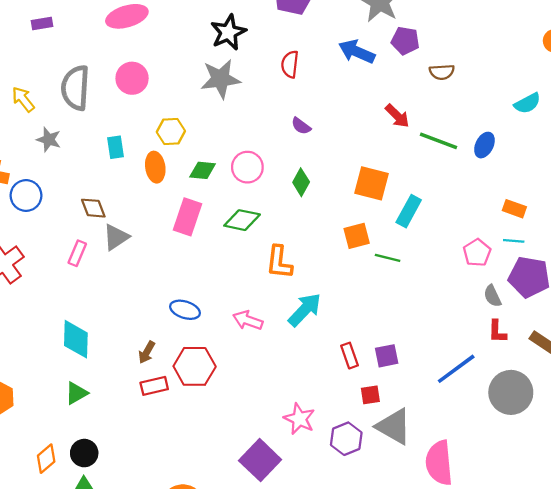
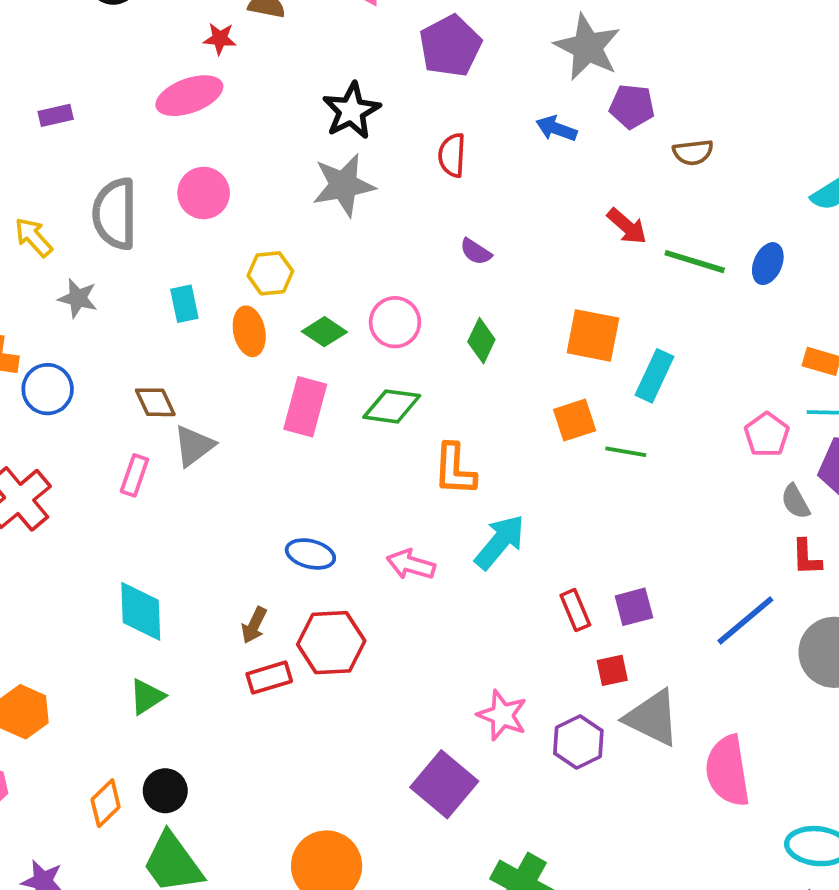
blue arrow: (357, 52) -> (556, 129), size x0.7
green diamond: (203, 170) -> (324, 332), turned 32

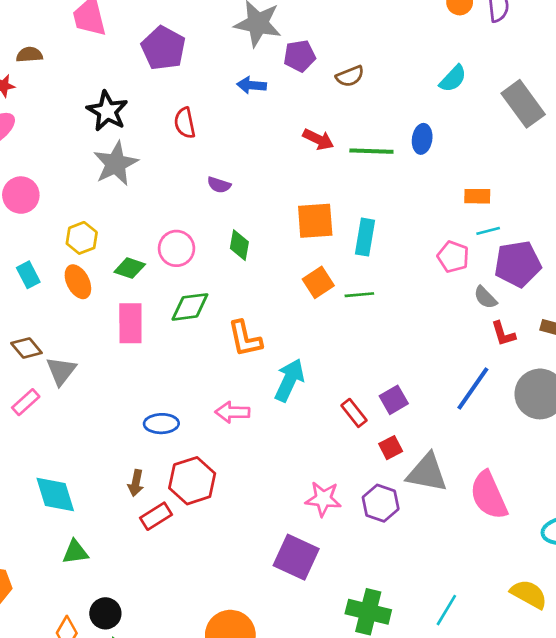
pink rectangle: (134, 475) -> (26, 402), turned 44
green triangle: (147, 697) -> (75, 552), turned 40

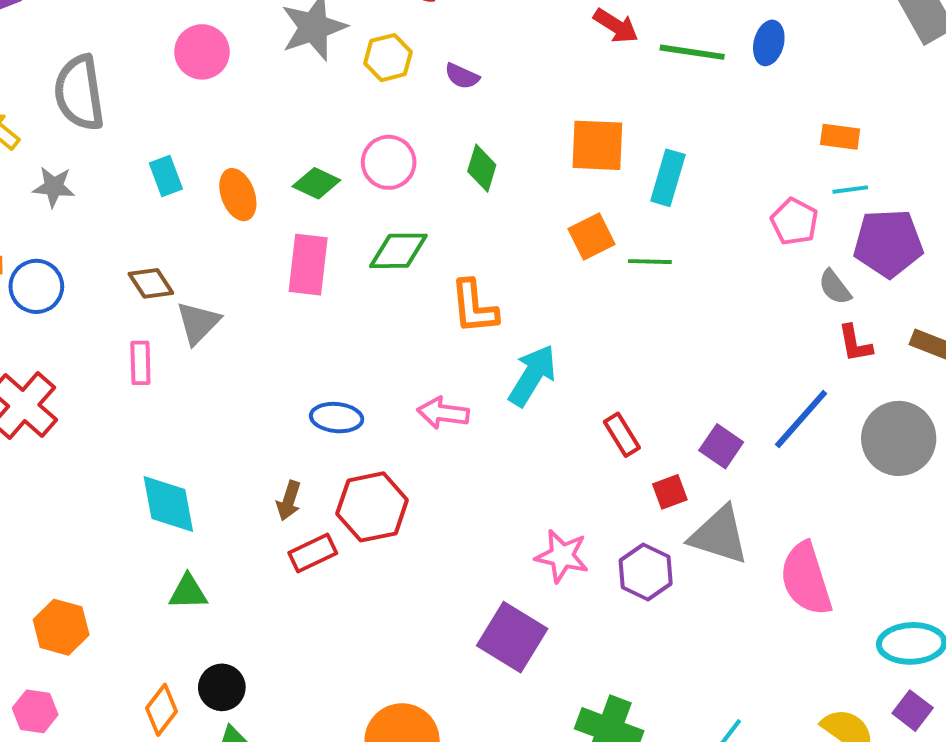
pink circle: (21, 195) -> (202, 52), moved
yellow hexagon: (82, 238) -> (388, 58), moved
purple square: (394, 400) -> (721, 446), moved, turned -32
pink rectangle: (26, 402) -> (140, 363), turned -56

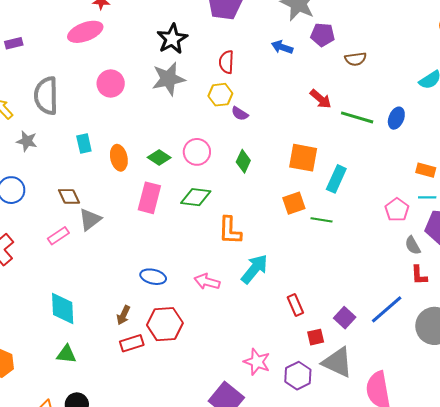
yellow hexagon: (388, 58) -> (220, 95), moved
pink rectangle: (140, 363) -> (58, 236), turned 50

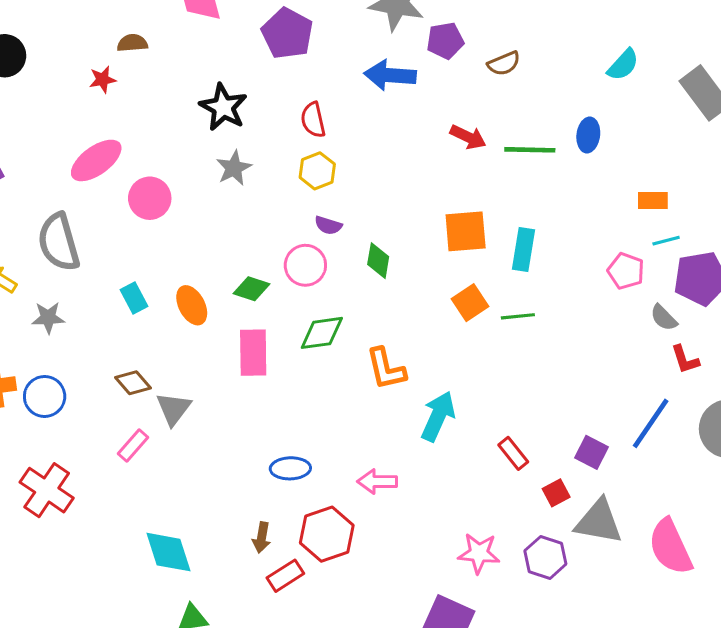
pink ellipse: (85, 32) -> (96, 160), moved
blue arrow: (282, 47) -> (390, 75), size x1.5
gray star: (168, 79) -> (234, 168), size x0.7
purple semicircle: (240, 114) -> (328, 225), moved
pink arrow: (207, 282) -> (377, 482), moved

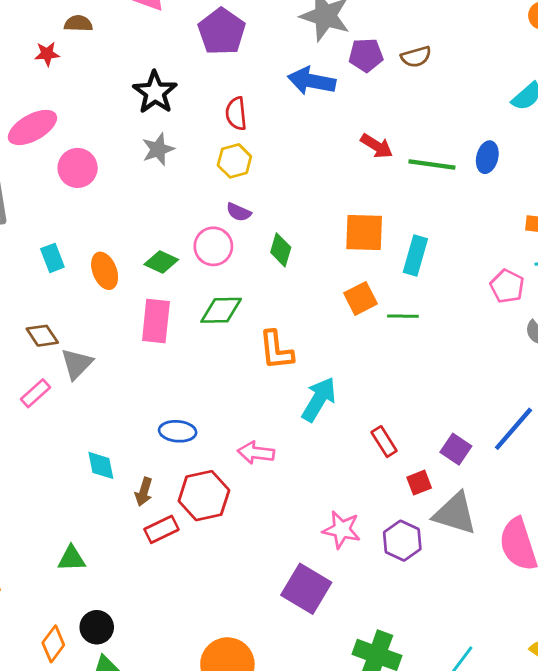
brown semicircle: (504, 63) -> (416, 57), moved
cyan diamond: (169, 552) -> (101, 465), moved, size x0.7

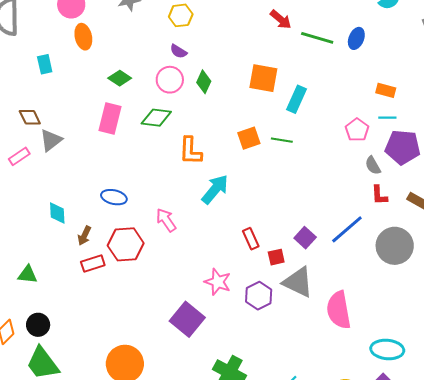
pink circle: (213, 246) -> (170, 80), moved
orange ellipse: (105, 271) -> (83, 37), moved
orange square: (361, 298) -> (249, 138), moved
red rectangle: (384, 442) -> (251, 239), moved
pink arrow: (256, 453) -> (166, 220), turned 40

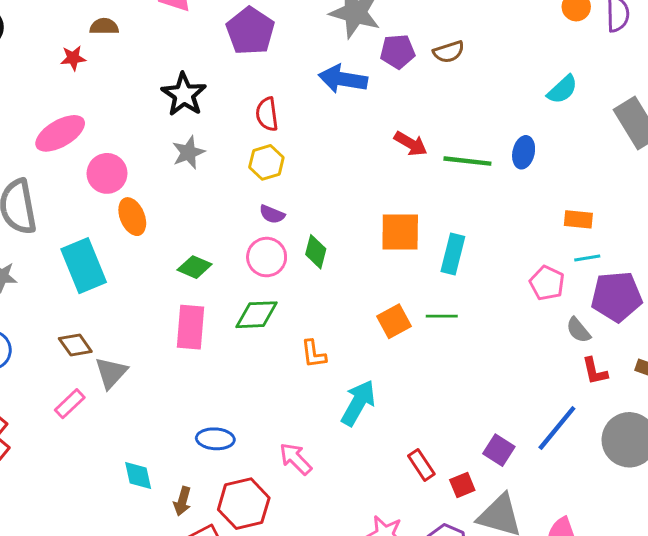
cyan rectangle: (45, 64) -> (84, 266), size x1.8
orange L-shape: (190, 151) -> (314, 354), size x0.7

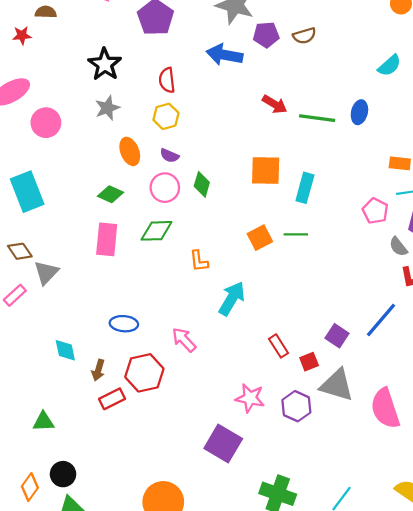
orange ellipse: (132, 217) -> (130, 151), moved

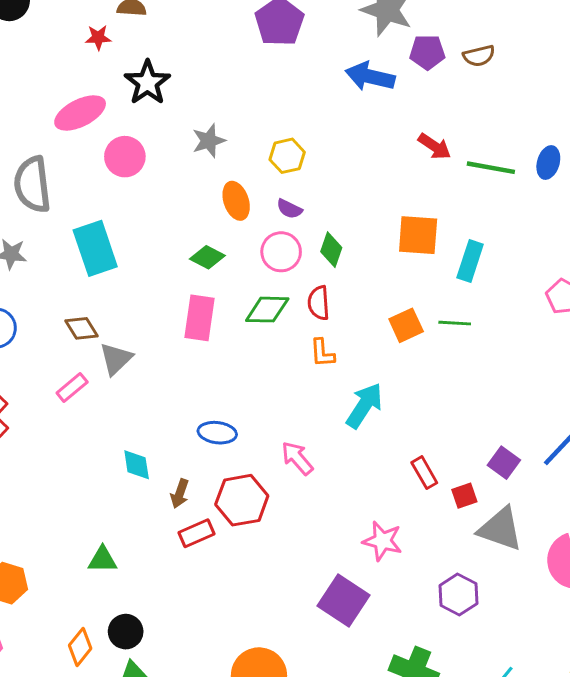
black star: (105, 64) -> (147, 83), moved
red semicircle: (167, 80) -> (319, 303), moved
purple hexagon: (296, 406) -> (458, 594), moved

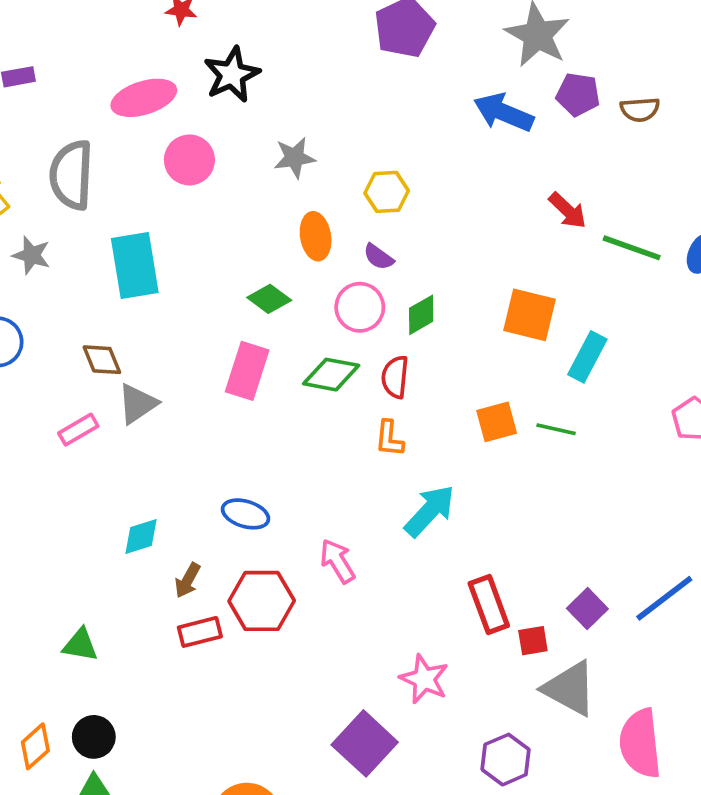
green diamond: (331, 250) -> (421, 315), turned 32
cyan diamond: (137, 465) -> (141, 537), turned 72
red rectangle: (424, 473) -> (489, 604), size x1.4

